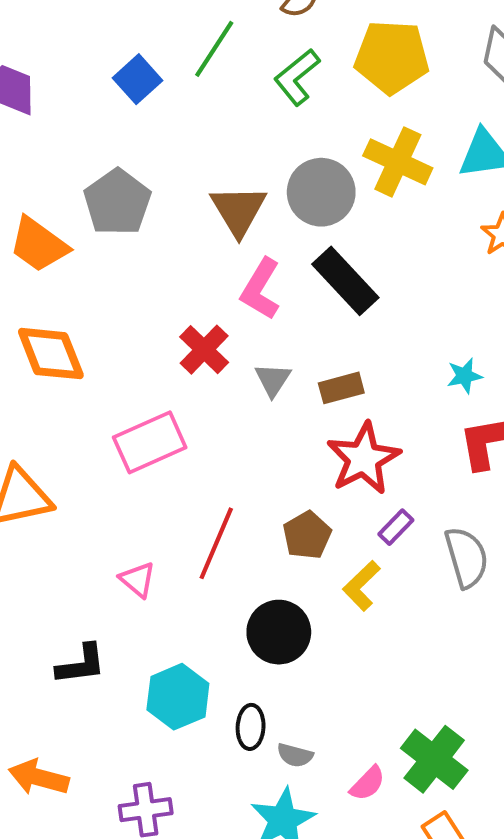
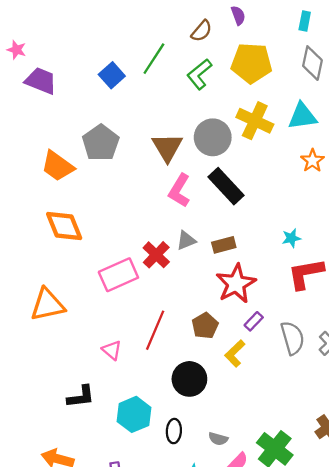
red cross: (204, 350) -> (156, 255), moved
gray triangle: (273, 380) -> (186, 240), turned 35
gray semicircle: (295, 755) -> (218, 439), moved

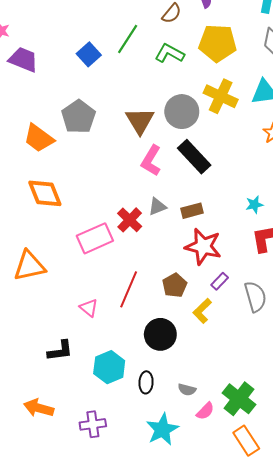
green L-shape: (199, 74) -> (170, 53), turned 68
red star: (236, 284) -> (203, 246), turned -30

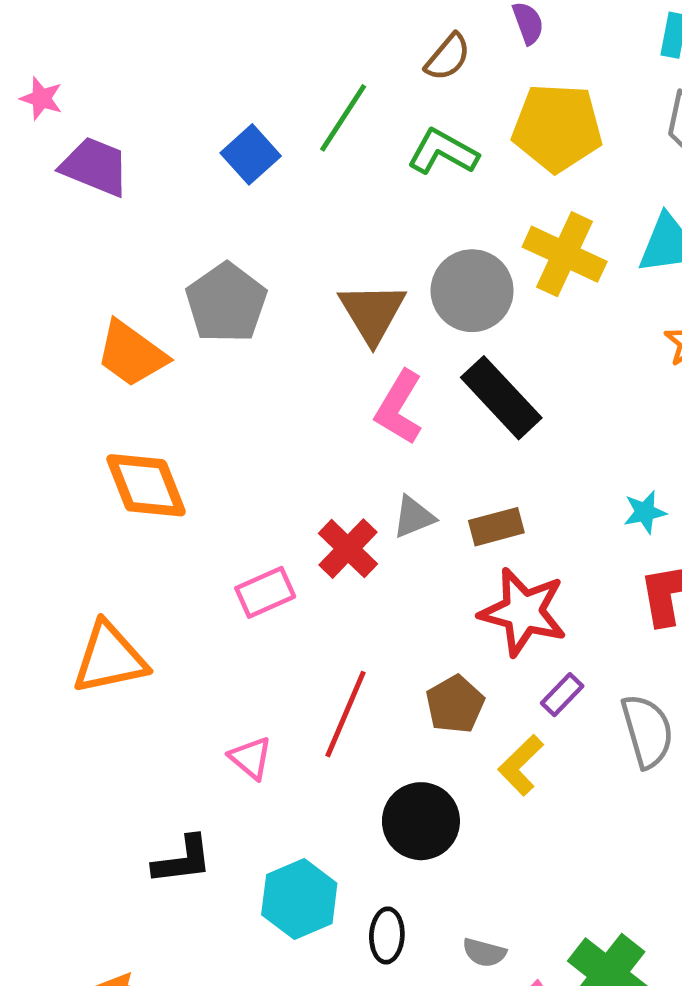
pink rectangle: (95, 238) -> (265, 592), size x0.7

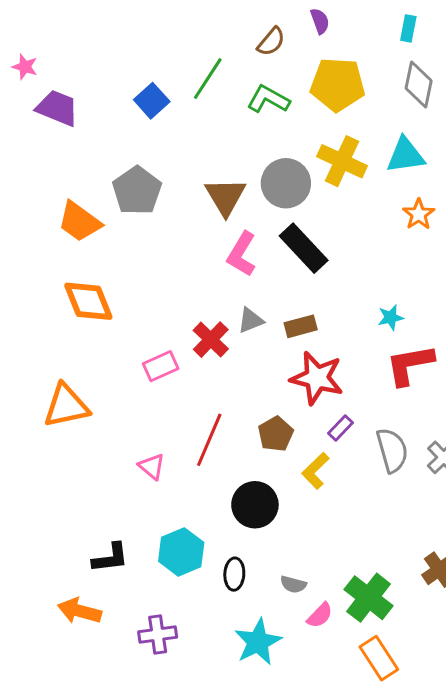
black L-shape: (182, 860) -> (110, 558), moved

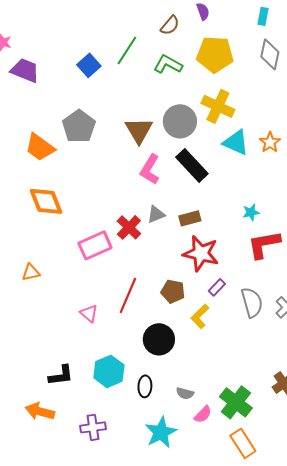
cyan triangle: (405, 155) -> (236, 142), moved, turned 32
pink rectangle: (161, 366) -> (95, 245), size x1.4
orange triangle: (66, 406) -> (31, 272), size x0.6
brown pentagon: (276, 434) -> (173, 291), turned -30

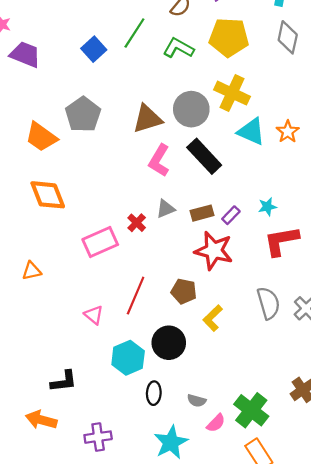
brown triangle: (139, 130) -> (147, 119), turned 44
red cross: (129, 227) -> (137, 223), size x0.7
purple rectangle: (217, 287) -> (231, 215), moved
cyan hexagon: (109, 371) -> (128, 358), moved

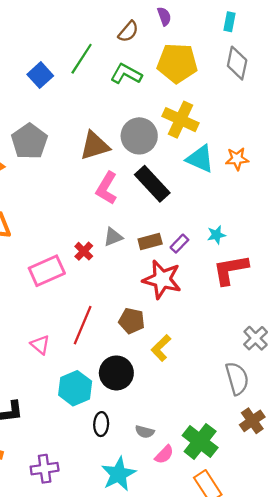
orange star: (288, 132) -> (237, 159), turned 30
gray semicircle: (268, 303) -> (237, 378), moved

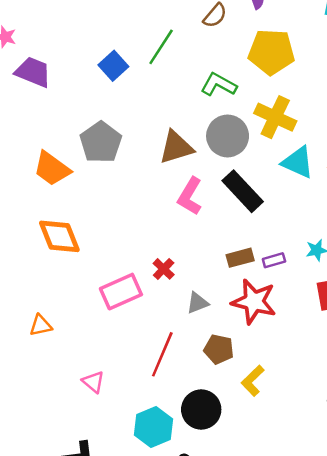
green L-shape: (126, 74) -> (219, 85), moved
gray triangle: (113, 237) -> (197, 303), moved
purple rectangle: (179, 244) -> (274, 260), turned 30
pink triangle: (40, 345) -> (93, 382), moved

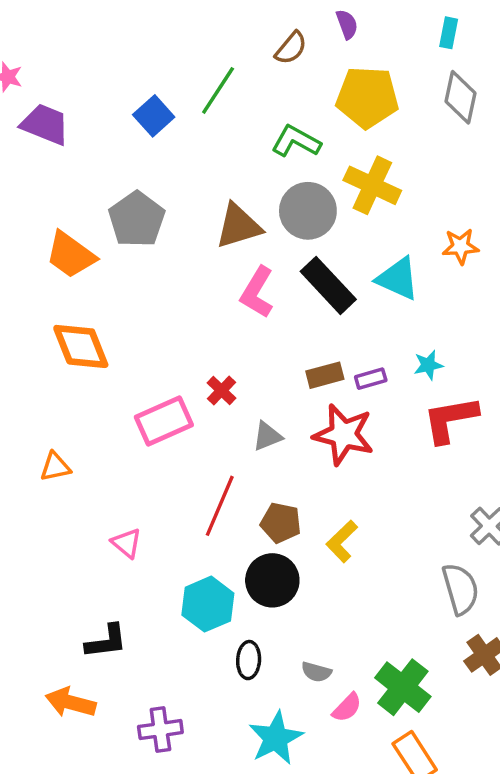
cyan triangle: (298, 162) -> (398, 279), moved
brown pentagon: (219, 349) -> (281, 523), moved

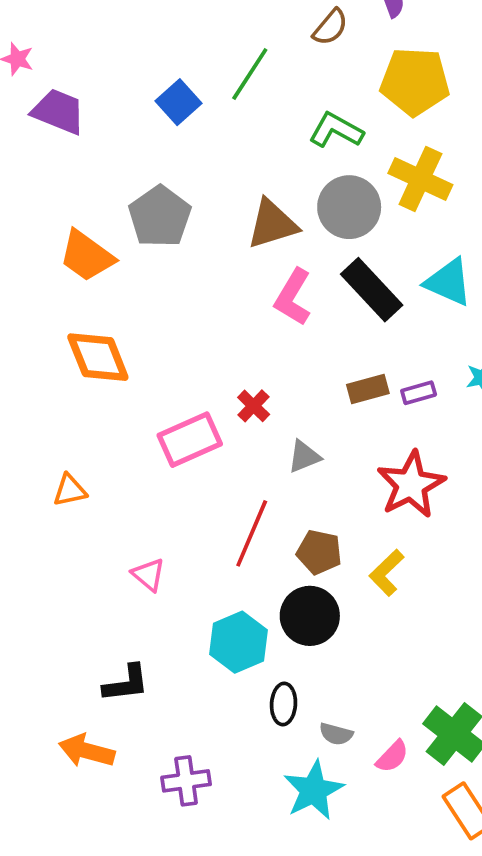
red star: (344, 435) -> (411, 485), moved, turned 30
gray semicircle: (316, 672) -> (336, 734), moved

